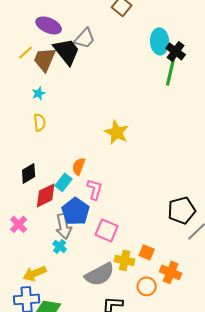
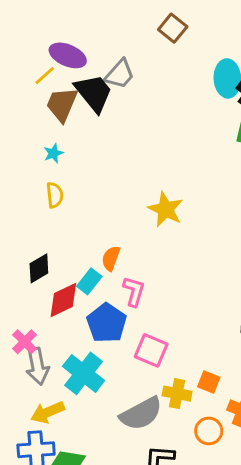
yellow line: (26, 52) -> (45, 76), moved
gray arrow: (64, 226) -> (38, 366), moved
cyan cross: (60, 246) -> (84, 373), size x2.0

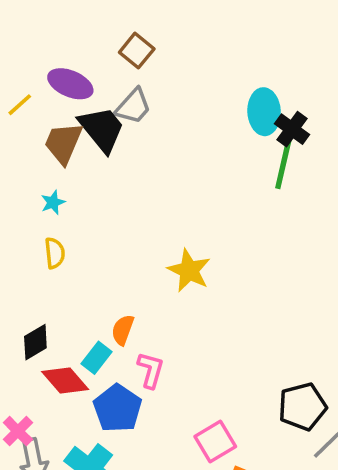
brown square: (173, 28) -> (137, 51), moved
yellow line: (45, 76) -> (20, 105), moved
red diamond: (63, 300) -> (65, 380), turned 75
pink square: (151, 350) -> (215, 442), moved, turned 36

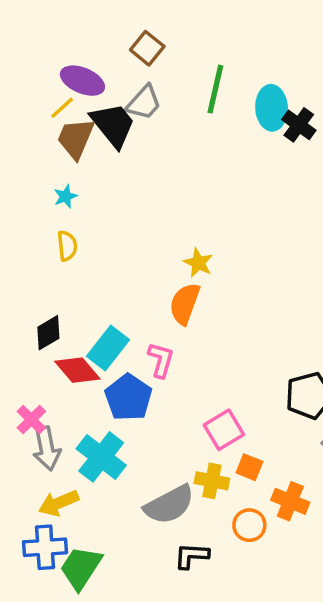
yellow line: (20, 105) -> (62, 108), moved
green line: (283, 164) -> (215, 89), moved
yellow star: (189, 270) -> (198, 263), size x0.7
orange semicircle: (123, 330) -> (185, 304), moved, size x1.4
cyan rectangle: (97, 358) -> (108, 348), size x1.4

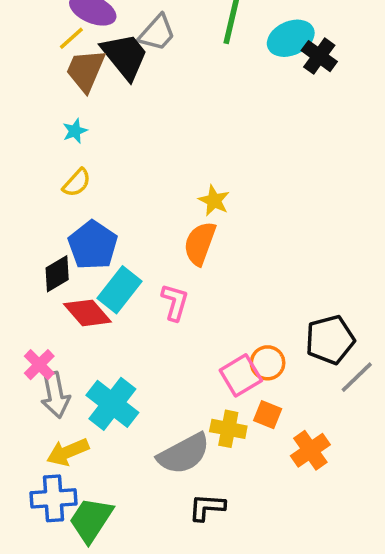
cyan ellipse: (272, 108) -> (291, 38), turned 69
yellow semicircle: (67, 246) -> (77, 183), turned 48
blue pentagon: (128, 397) -> (93, 245), moved
orange cross: (290, 501) -> (310, 450), turned 33
orange circle: (249, 525) -> (268, 363), moved

